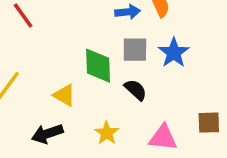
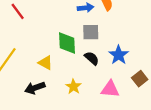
blue star: (174, 53) -> (119, 55), moved
brown square: (209, 123) -> (140, 79), turned -35

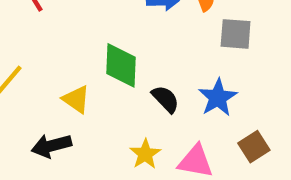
gray square: (91, 32) -> (236, 34), moved
yellow star: (73, 87) -> (145, 154), moved

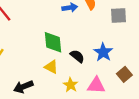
gray square: (236, 34) -> (119, 16), moved
yellow triangle: (76, 99) -> (51, 67), moved

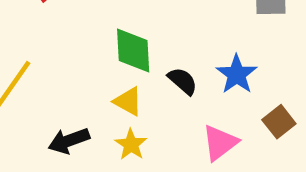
yellow star: (71, 85) -> (131, 144), moved
pink triangle: (96, 85) -> (220, 143), turned -42

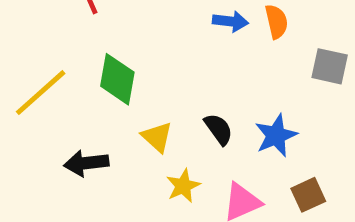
green diamond: (133, 51) -> (117, 79), moved
yellow star: (131, 144) -> (183, 186), moved

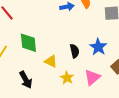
black semicircle: (219, 129) -> (75, 51), turned 40
black arrow: (86, 163) -> (26, 80), turned -96

